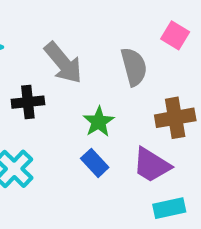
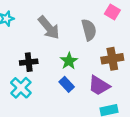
black cross: (28, 102) -> (29, 62), moved

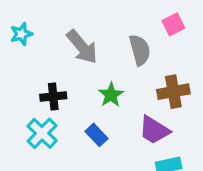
pink square: (112, 12) -> (173, 24), turned 32
blue rectangle: (67, 84) -> (97, 135), moved

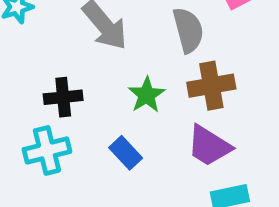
brown cross: (173, 92) -> (211, 86), moved
cyan cross: (42, 133) -> (47, 150), turned 32

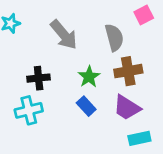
blue rectangle: (126, 153) -> (86, 106), moved

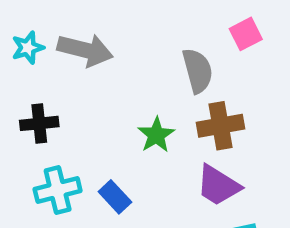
gray arrow: (64, 35) -> (85, 50), moved, turned -36
black cross: (39, 78) -> (39, 123), moved
blue rectangle: (86, 106) -> (115, 197), moved

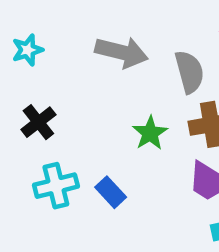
gray arrow: (85, 50) -> (122, 52), moved
black cross: (39, 123) -> (38, 122), turned -32

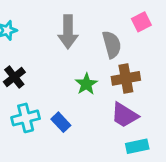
gray arrow: (122, 52) -> (68, 32), turned 76

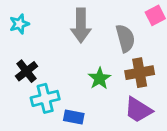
cyan cross: (26, 118) -> (45, 98), moved
blue rectangle: (61, 122) -> (74, 117), turned -36

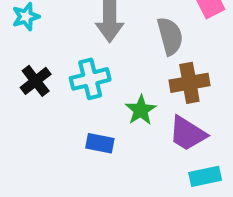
green star: (100, 78) -> (141, 110), moved
cyan cross: (45, 98) -> (90, 79), moved

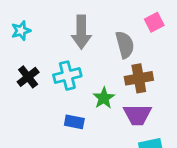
purple trapezoid: (188, 133) -> (137, 115), turned -32

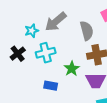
cyan star: (21, 31) -> (32, 31), moved
gray arrow: (81, 32) -> (56, 22), turned 50

